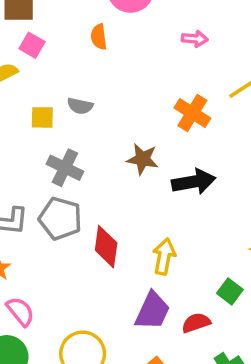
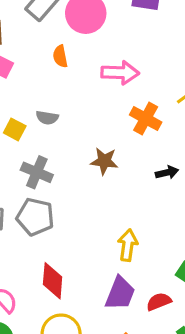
pink arrow: (195, 39) -> (120, 73), moved, size x1.6
yellow square: (42, 117) -> (15, 129), turned 30
black arrow: (194, 182) -> (167, 172), moved, size x0.6
red diamond: (106, 247) -> (53, 281), moved

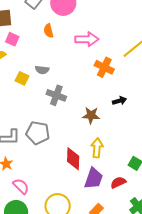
brown star: (104, 161) -> (91, 115), moved
gray cross: (37, 172) -> (56, 95), moved
red diamond: (53, 281) -> (73, 159), moved

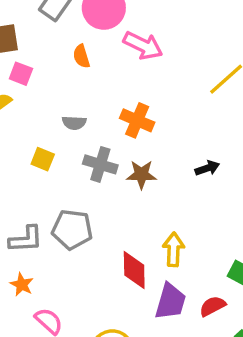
pink arrow: (87, 39) -> (143, 46), moved, turned 30
orange cross: (104, 67) -> (137, 120), moved
yellow square: (22, 78) -> (43, 159), moved
brown star: (91, 115) -> (141, 174), moved

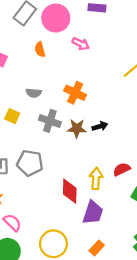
pink arrow: (143, 46) -> (81, 44), size x0.7
black arrow: (207, 168) -> (100, 126), moved
red semicircle: (213, 306) -> (122, 169), moved

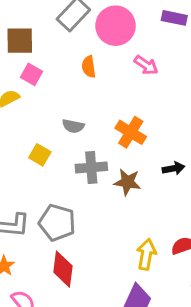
gray cross: (50, 121) -> (91, 167), turned -30
black arrow: (100, 126) -> (174, 168), moved
red diamond: (70, 191) -> (63, 269), moved

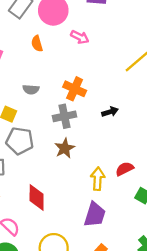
gray cross: (91, 167) -> (65, 116), moved
brown star: (127, 182) -> (65, 148), moved, turned -30
gray pentagon: (57, 223) -> (20, 141), moved

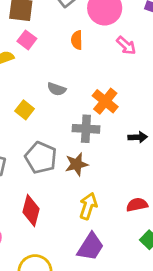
gray pentagon: (20, 141) -> (41, 158), moved
yellow arrow: (98, 179) -> (88, 206), moved

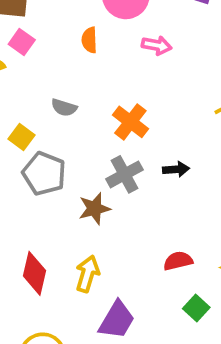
pink arrow: (126, 45) -> (157, 45), turned -30
gray cross: (86, 129) -> (125, 174), moved, turned -30
gray pentagon: (41, 158) -> (44, 174), moved
yellow arrow: (88, 206) -> (87, 274), moved

